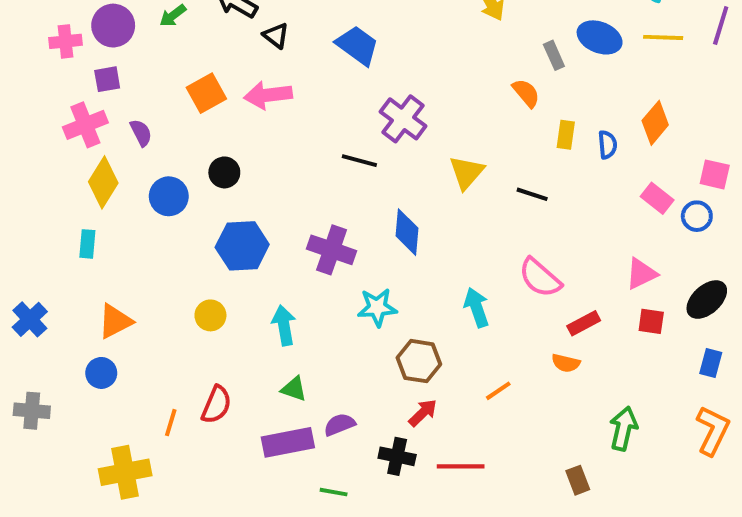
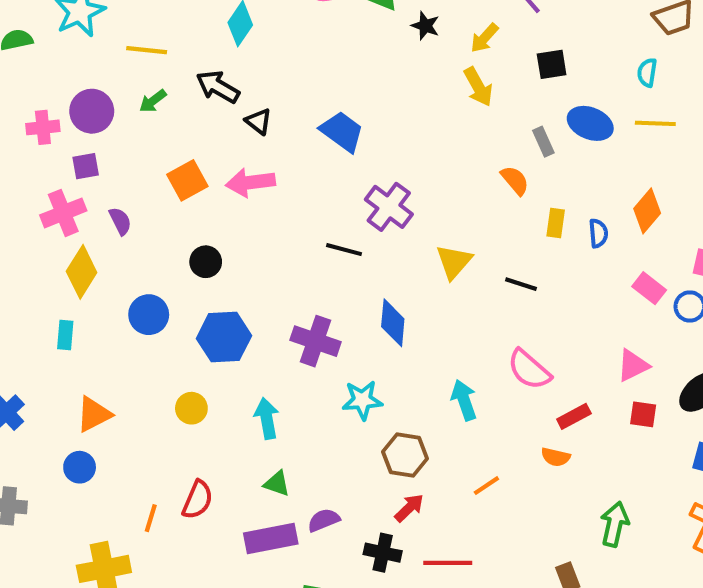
blue circle: (169, 196) -> (149, 315), moved

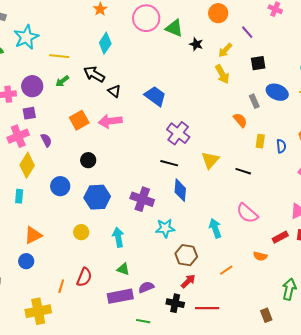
black line: (344, 250) -> (169, 163), moved
red rectangle: (574, 416) -> (280, 237), moved

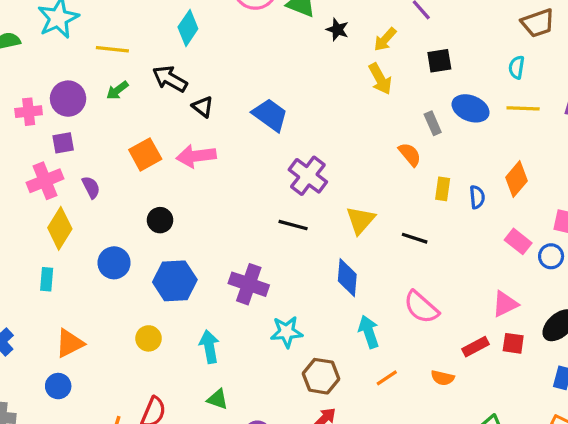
blue diamond: (180, 190) -> (347, 278), moved
orange line: (226, 270) -> (387, 378), moved

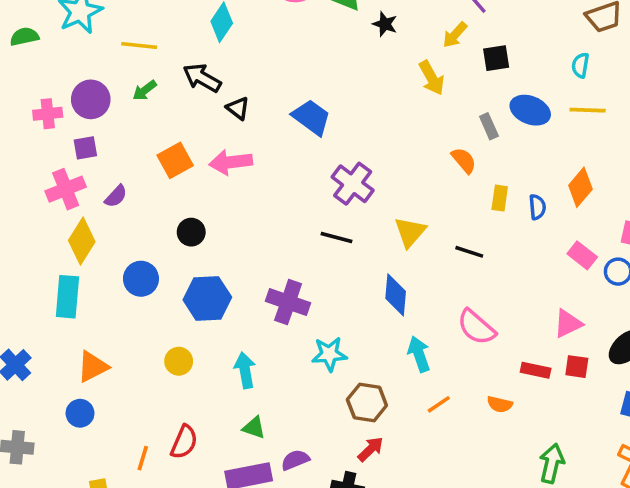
yellow arrow: (385, 39) -> (455, 35), moved
purple semicircle: (91, 187) -> (116, 196), turned 70
cyan rectangle: (47, 279) -> (67, 297), size x1.6
red rectangle: (475, 347) -> (536, 370), turned 40

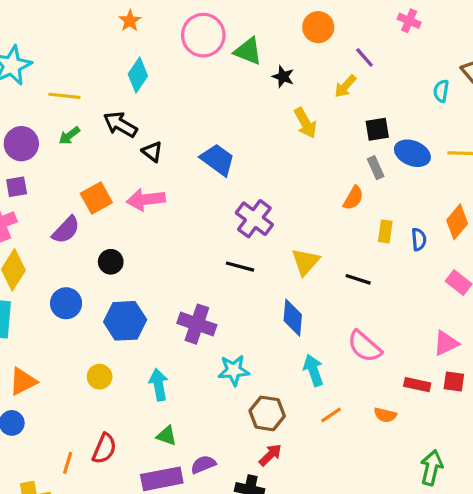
black square: (496, 58) -> (377, 129), moved
cyan semicircle: (580, 65) -> (441, 91), moved
yellow arrow: (432, 78) -> (305, 123), moved
orange semicircle: (464, 160) -> (353, 198), turned 70
purple semicircle: (116, 196) -> (66, 230), moved, size x1.4

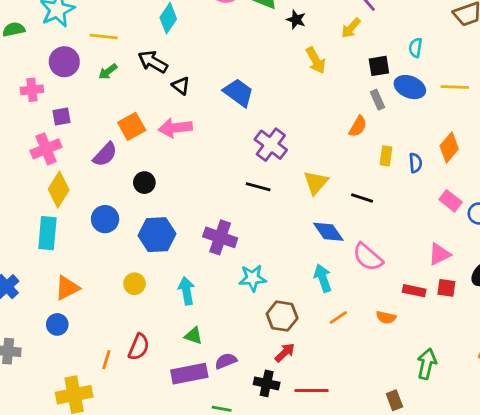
cyan semicircle: (441, 91) -> (415, 48), moved
purple circle: (21, 144) -> (64, 62), moved
blue diamond: (293, 318) -> (328, 232), moved, turned -40

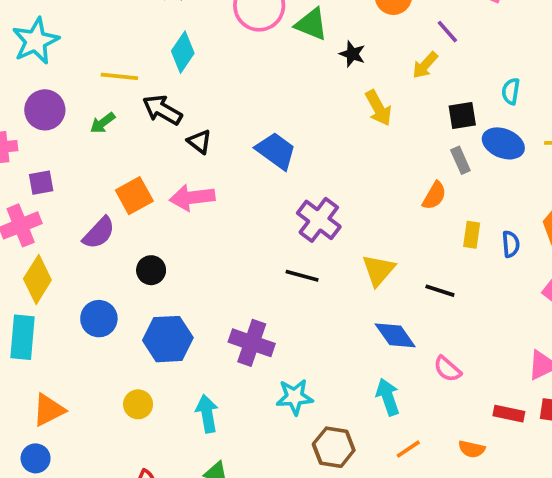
yellow line: (104, 36) -> (119, 76), moved
pink semicircle: (368, 257) -> (447, 369), size x0.7

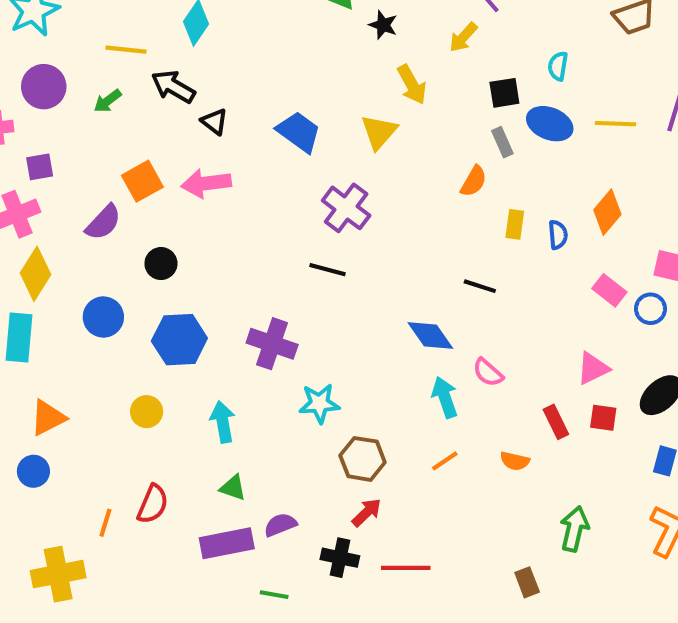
yellow triangle: (378, 270) -> (379, 132), moved
cyan arrow: (388, 397) -> (445, 397), moved
red rectangle: (509, 414) -> (556, 422), turned 52

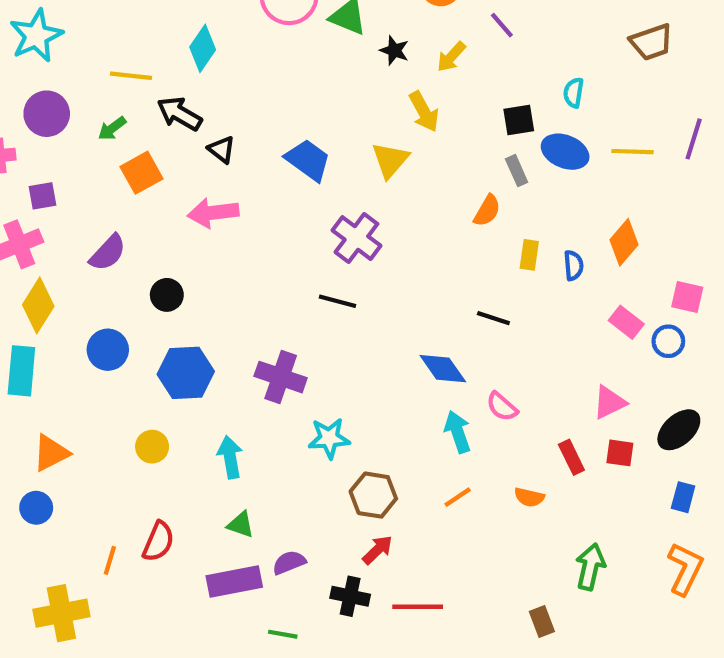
yellow arrow: (463, 37) -> (451, 57), moved
orange square: (142, 181) -> (142, 173), moved

